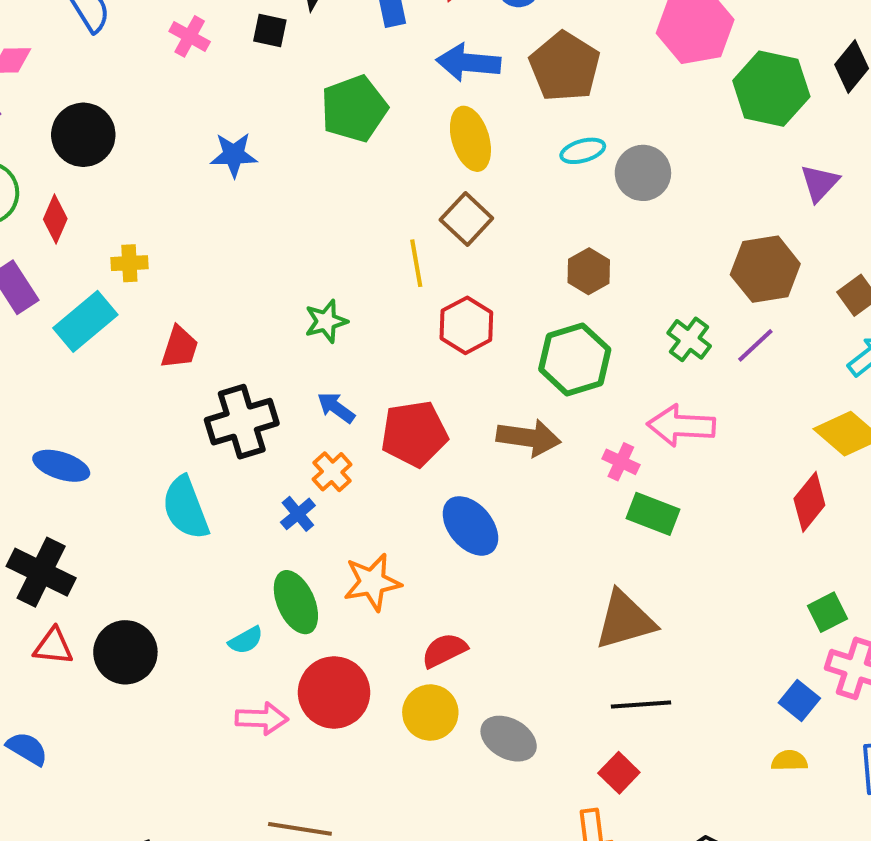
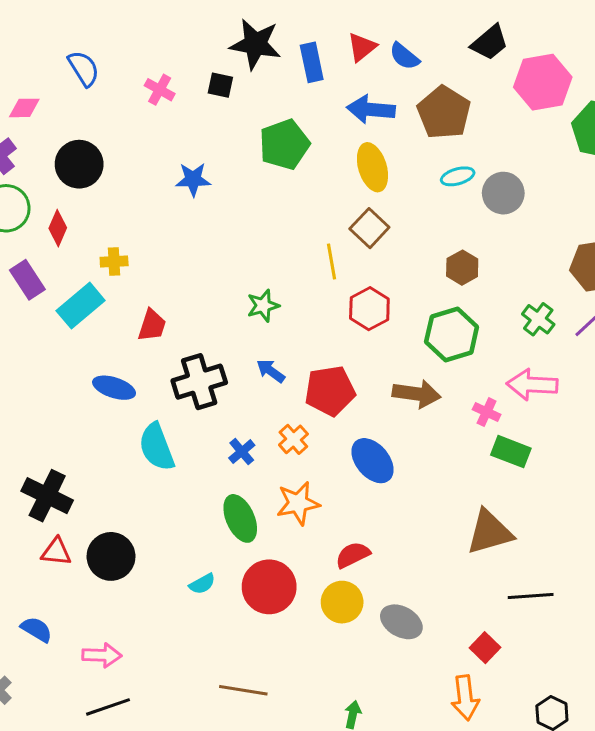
blue ellipse: (61, 466) -> (114, 388), moved
orange cross: (332, 472) -> (293, 439), moved
cyan semicircle: (246, 640) -> (202, 584), moved
black line: (641, 704) -> (531, 596), moved
pink arrow: (262, 719) -> (102, 655), moved

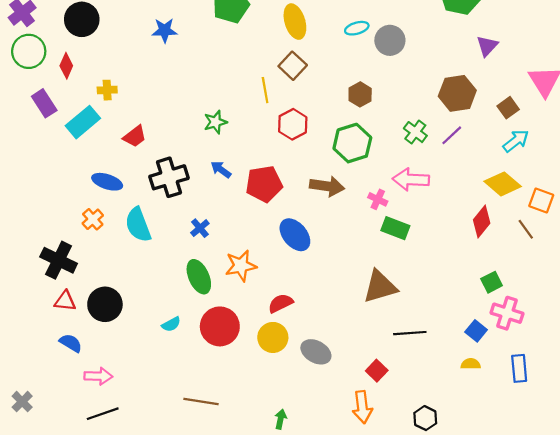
red trapezoid: (152, 325) -> (135, 136), turned 35
orange cross: (293, 439) -> (93, 219), moved
blue semicircle: (37, 629) -> (71, 343), moved

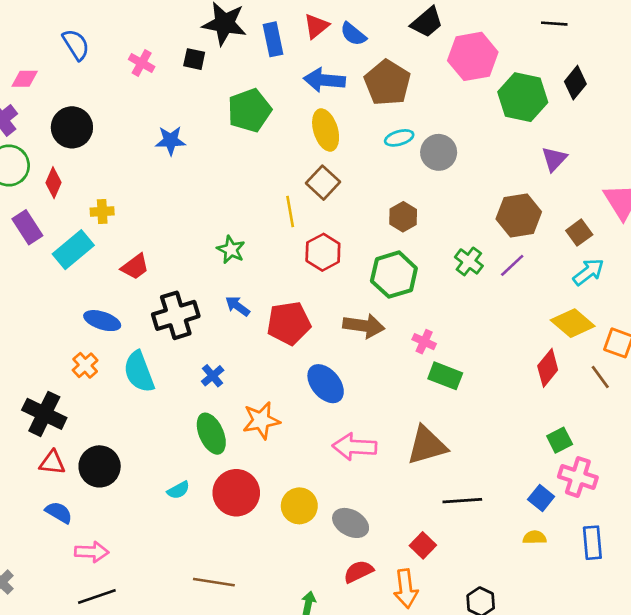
green star: (215, 122) -> (231, 250), turned -30
pink arrow: (411, 180) -> (355, 447), moved
red semicircle: (281, 303) -> (358, 572), moved

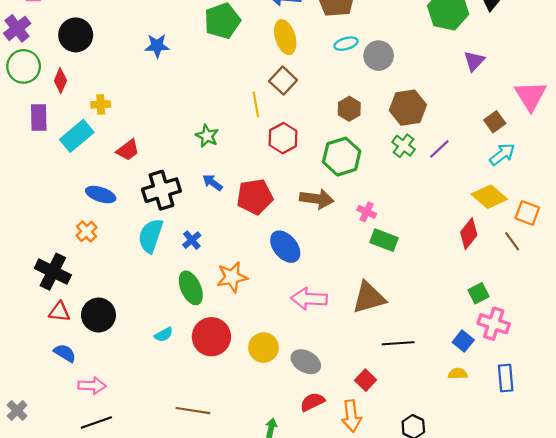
brown hexagon: (519, 215) -> (408, 108), moved
purple rectangle: (27, 227) -> (39, 117), turned 32
cyan semicircle: (139, 372) -> (151, 236), moved, turned 40

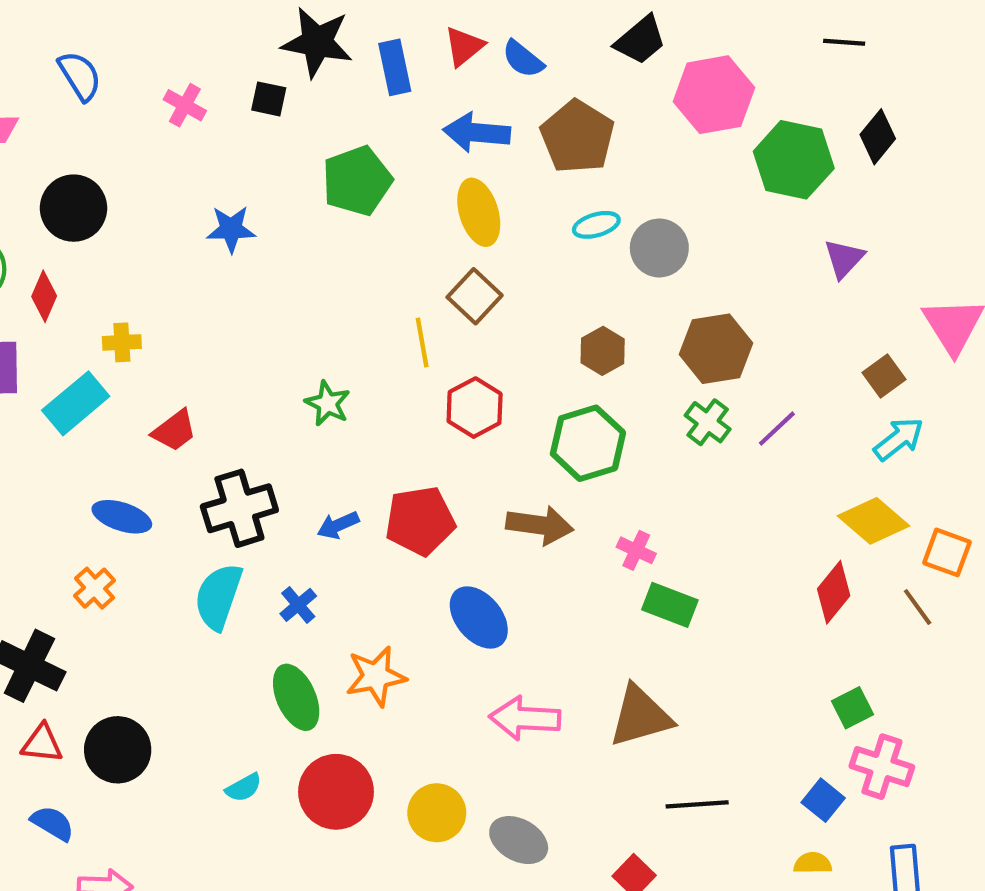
blue arrow: (212, 183) -> (338, 525), moved, turned -60

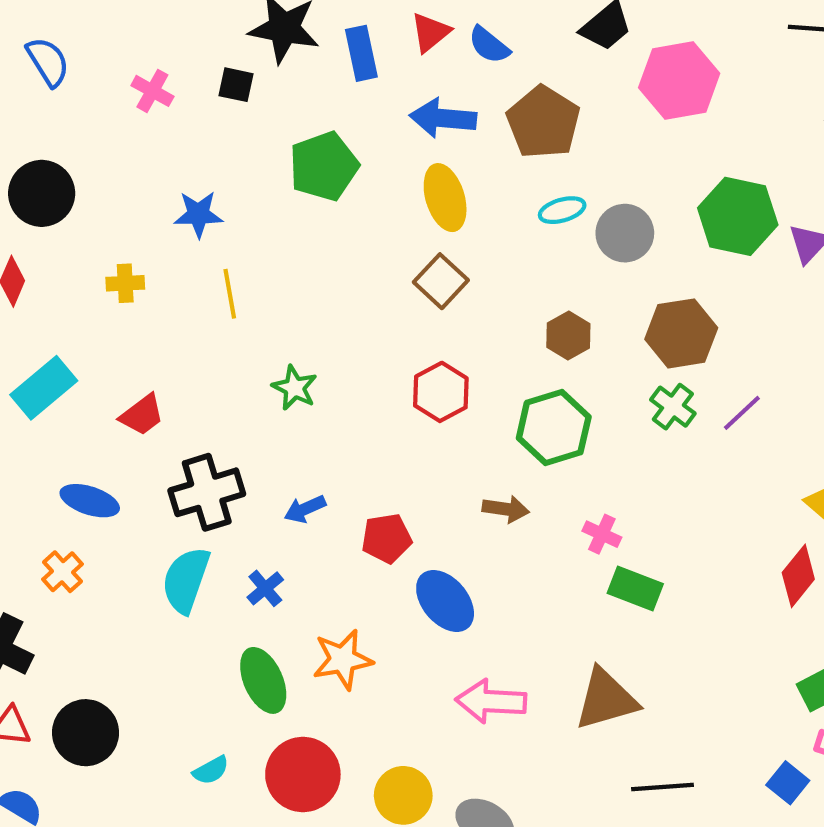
green hexagon: (794, 160) -> (738, 216), moved
yellow cross: (122, 342) -> (125, 283), moved
yellow line: (422, 342) -> (230, 294), moved
red pentagon: (420, 521) -> (387, 538), moved, size x0.7
brown arrow: (540, 525) -> (506, 509), size x0.7

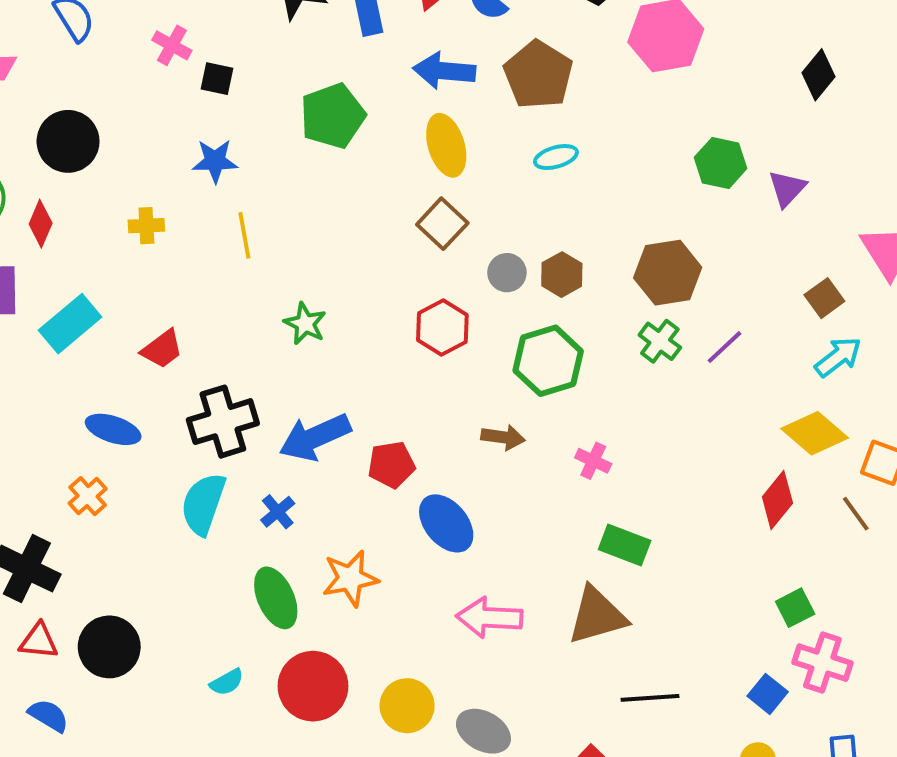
black square: (236, 85) -> (217, 79), moved
green hexagon: (738, 216) -> (721, 163), size x0.7
gray circle: (625, 233) -> (507, 273), moved, size x0.7
blue arrow: (305, 509) -> (315, 437), size x1.8
green rectangle: (635, 588) -> (625, 545), moved

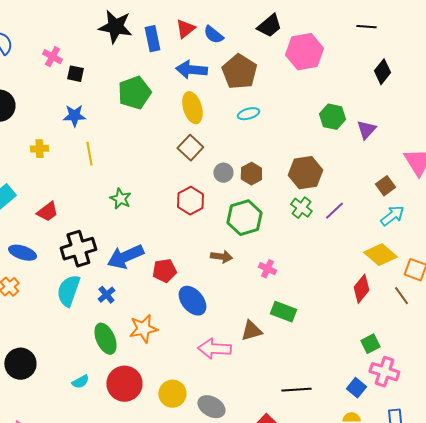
brown triangle: (597, 616) -> (251, 331), moved, size x0.7

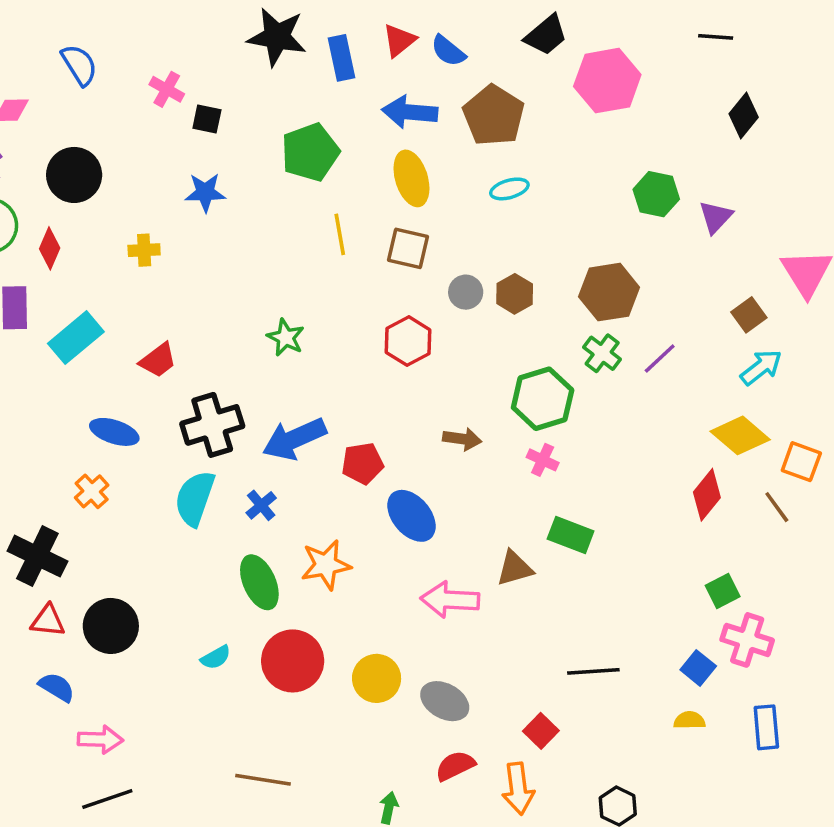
brown square: (190, 148) -> (408, 248), turned -30
yellow line: (89, 154) -> (340, 234), moved
green hexagon: (244, 218) -> (543, 399), moved

